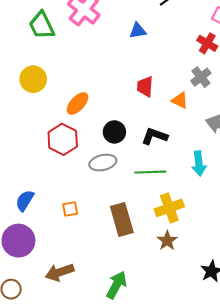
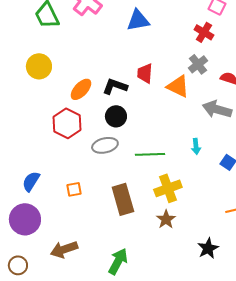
blue triangle: (138, 31) -> (138, 20), size x1.4
orange triangle: (180, 100) -> (178, 86), size x1.4
black L-shape: (155, 136) -> (115, 86), moved
cyan arrow: (199, 164) -> (196, 146), size x0.7

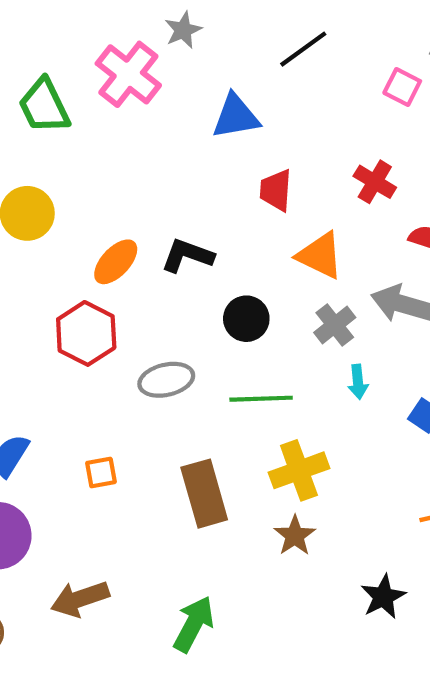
red cross: (204, 32) -> (375, 182), moved
gray cross: (198, 64) -> (335, 325), moved
red trapezoid: (145, 73) -> (276, 190), moved
black circle: (116, 116) -> (246, 319), moved

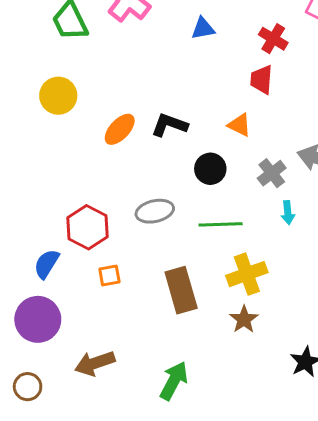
blue triangle: (236, 116) -> (203, 28), size x0.7
red cross: (375, 182) -> (273, 39), moved
red trapezoid: (276, 190) -> (261, 80), moved
orange triangle: (320, 255) -> (240, 125), moved, size x0.7
red hexagon: (86, 333) -> (88, 227), moved

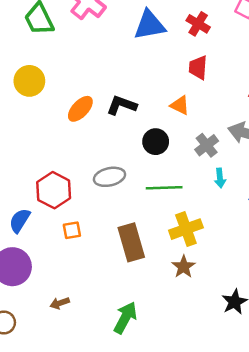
blue triangle: (203, 28) -> (150, 25), size x1.6
red cross: (273, 39) -> (198, 24), moved
brown arrow: (95, 363) -> (60, 303), size x0.6

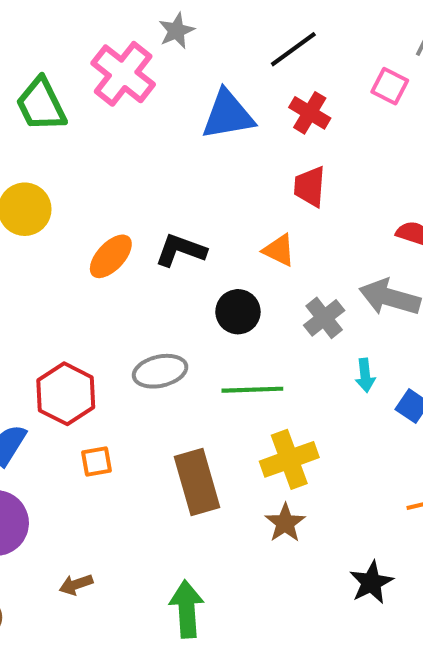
cyan arrow: (220, 178) -> (365, 375), moved
green arrow: (125, 318) -> (187, 609), turned -32

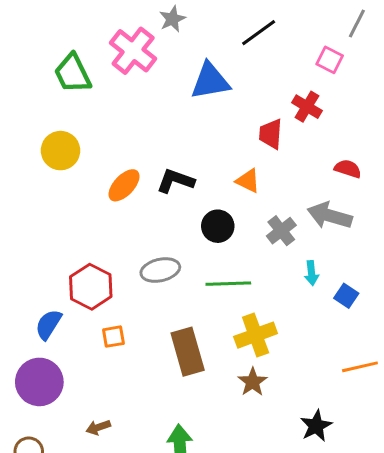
red cross: (310, 113) -> (307, 107), moved

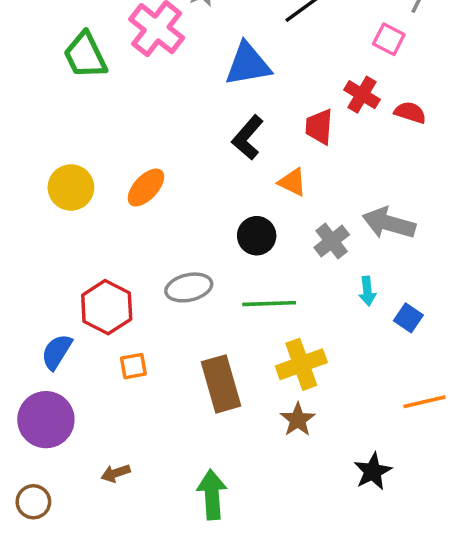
yellow circle: (60, 151) -> (71, 187), moved
red semicircle: (348, 169) -> (410, 112), moved
black L-shape: (175, 181) -> (248, 137), moved, turned -69

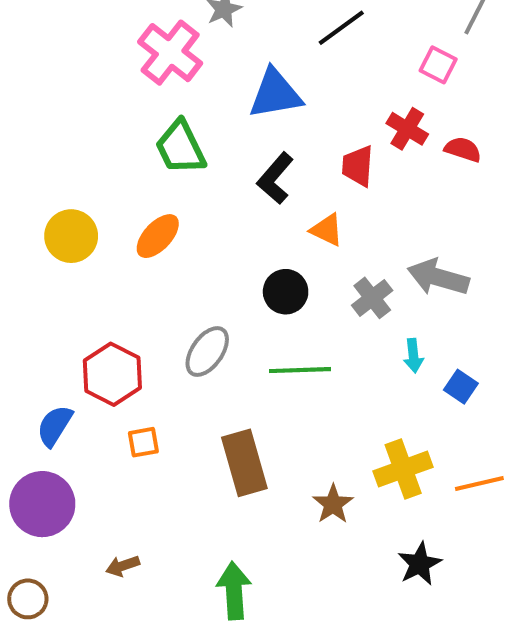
green trapezoid: (85, 55) -> (180, 147), moved
gray ellipse: (189, 287) -> (207, 352), turned -42
yellow cross: (301, 364) -> (403, 469), moved

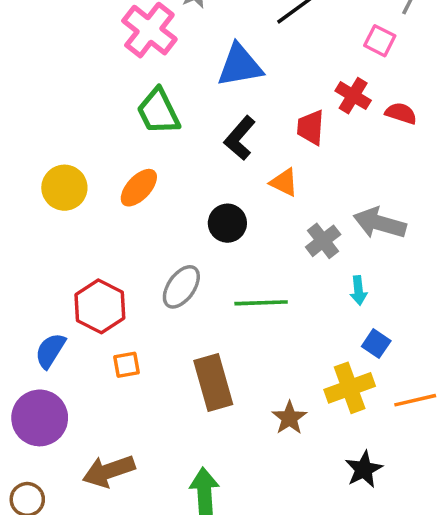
black circle: (286, 292) -> (227, 223), moved
blue square: (461, 387) -> (376, 344), moved
brown arrow: (123, 566) -> (109, 471), size x1.8

